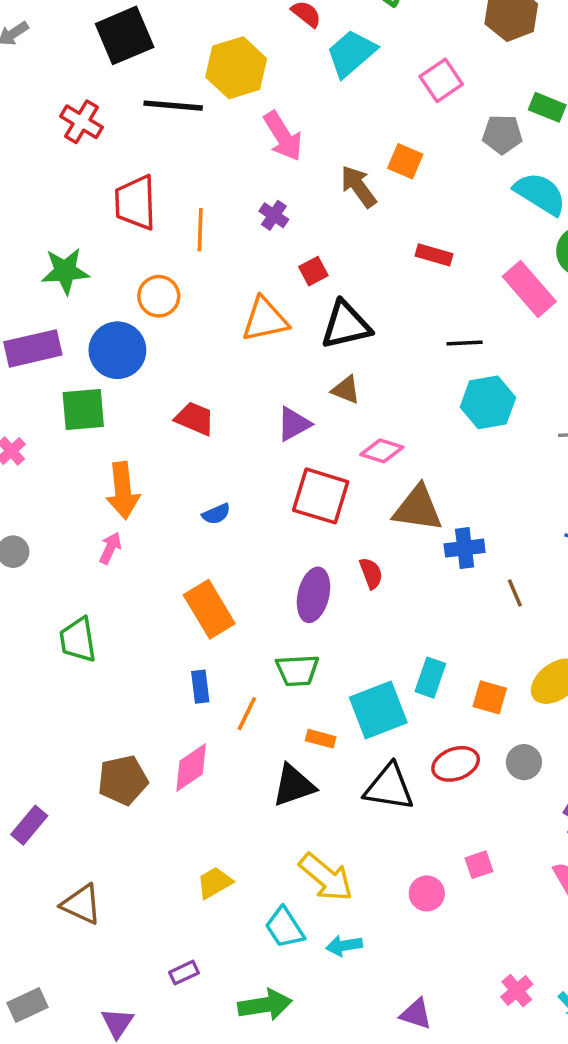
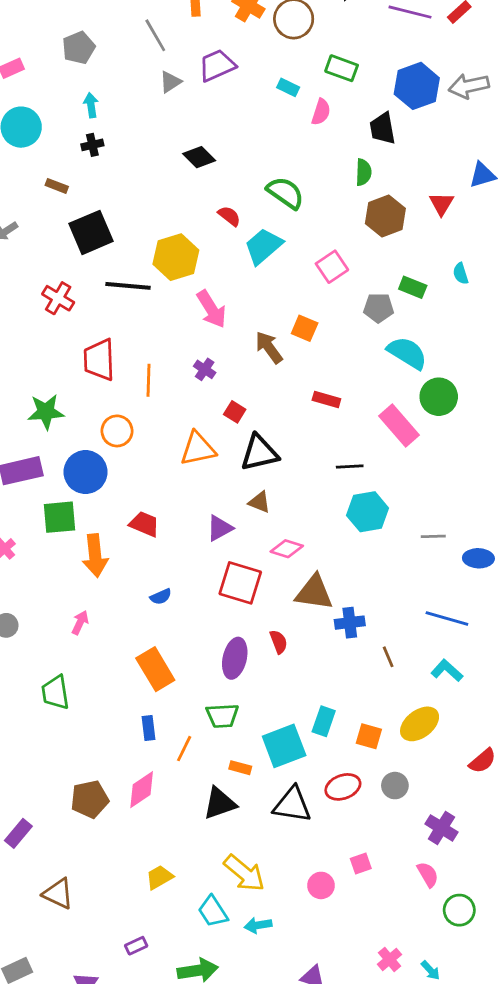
red square: (313, 271) -> (235, 412), turned -30
orange arrow: (123, 491) -> (95, 556), moved

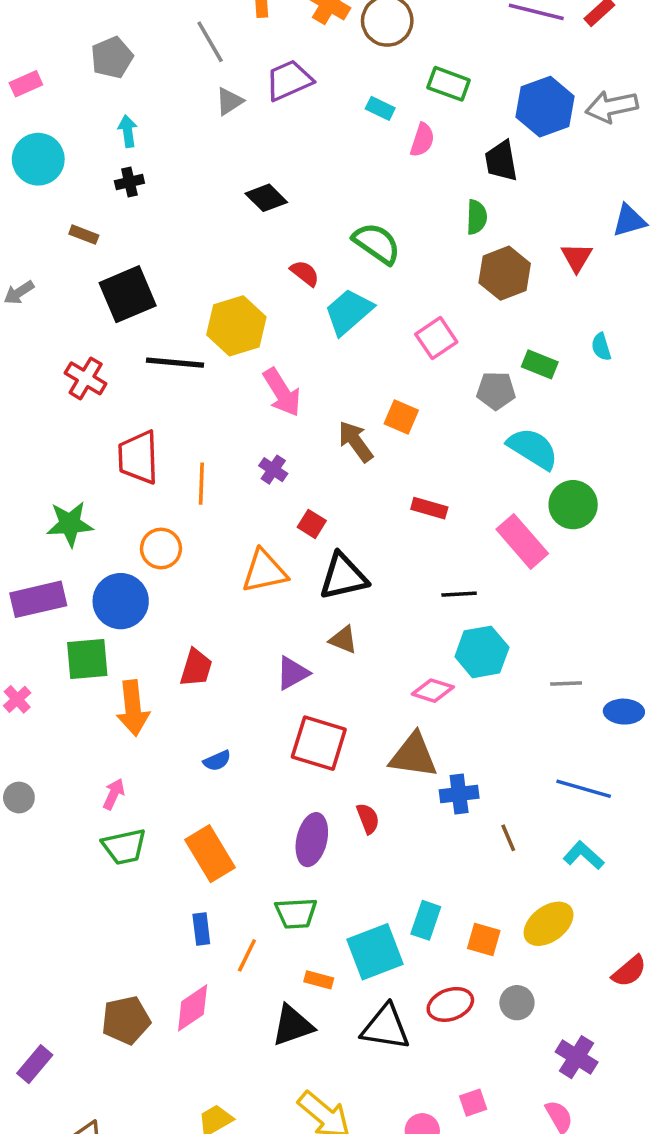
red trapezoid: (144, 524) -> (196, 668), turned 84
pink diamond: (287, 549) -> (433, 691), moved
green trapezoid: (55, 692) -> (124, 847), moved, turned -93

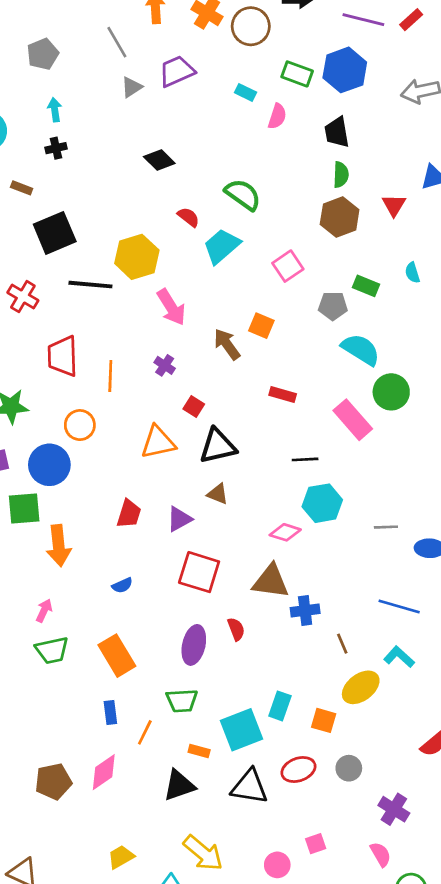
blue hexagon: (545, 107) -> (345, 70), moved
green semicircle: (477, 217) -> (341, 175), moved
red trapezoid: (196, 668) -> (129, 514), moved
yellow ellipse: (549, 924) -> (361, 687), moved

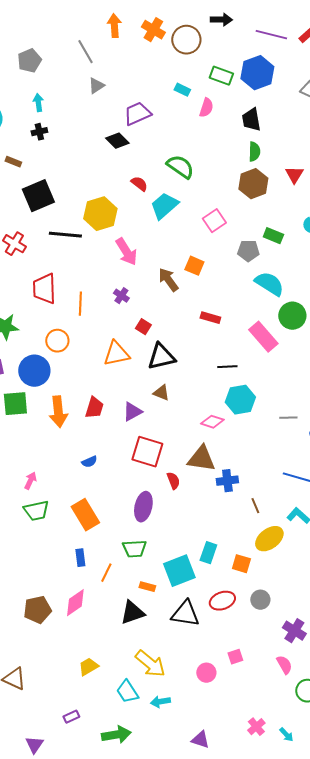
purple trapezoid: (177, 71) -> (137, 114), moved
orange arrow: (59, 546) -> (58, 412), moved
red semicircle: (236, 629) -> (173, 481), moved

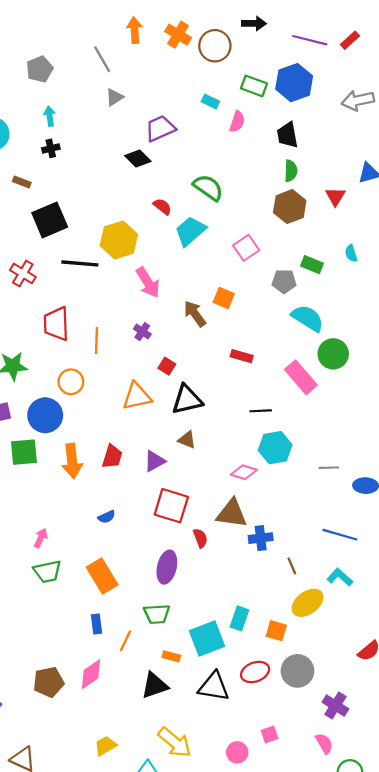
gray circle: (260, 600) -> (297, 671), size x1.5

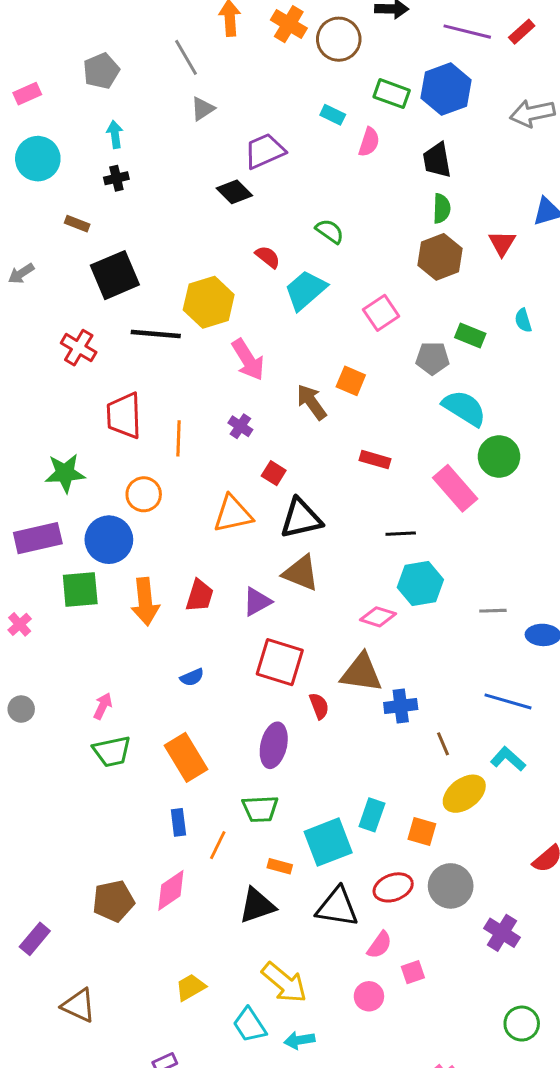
green semicircle: (208, 188) -> (330, 231), size x0.7
brown triangle: (187, 440) -> (301, 573), size x1.5
pink semicircle: (324, 743) -> (380, 945), moved, turned 65

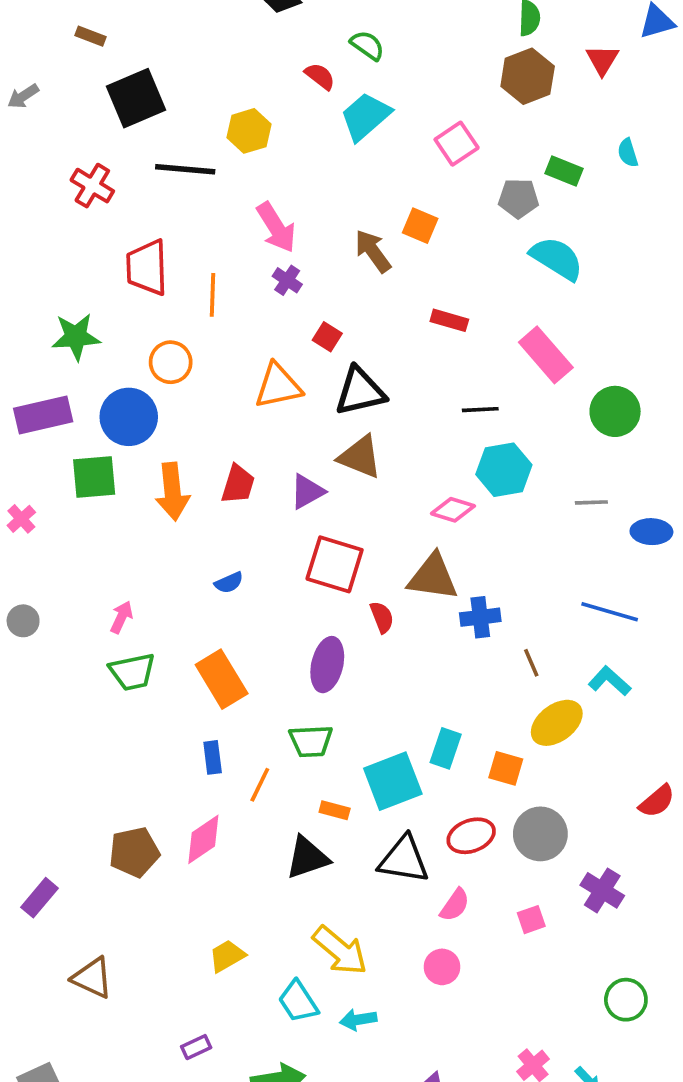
green semicircle: (330, 231) -> (367, 45), moved
yellow hexagon: (209, 302) -> (249, 131), size x0.7
pink arrow: (248, 360) -> (276, 227), moved
green circle: (499, 456) -> (615, 411), moved
pink square: (413, 972) -> (531, 920), moved

